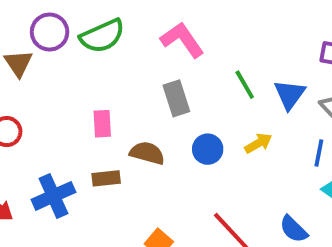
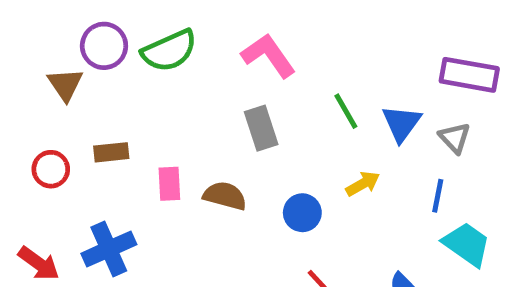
pink rectangle: (102, 124) -> (169, 184), moved
blue circle: (208, 149) -> (302, 213), moved
brown rectangle: (106, 178) -> (111, 152), moved

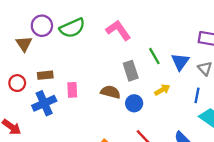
gray rectangle: (261, 128) -> (131, 71), moved
brown semicircle: (225, 196) -> (110, 92), moved
blue cross: (109, 249) -> (44, 103), moved

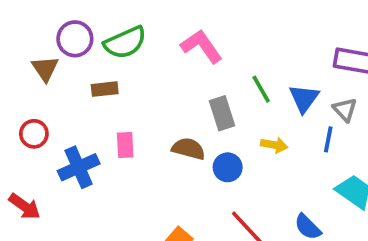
brown rectangle: (45, 75) -> (105, 89), moved
yellow arrow: (162, 90) -> (274, 145), turned 40
blue line: (197, 95) -> (328, 139), moved

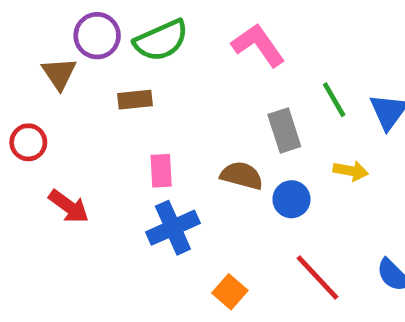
red circle: (34, 134) -> (28, 142), moved
blue cross: (79, 167) -> (173, 228), moved
red arrow: (25, 206) -> (69, 206), moved

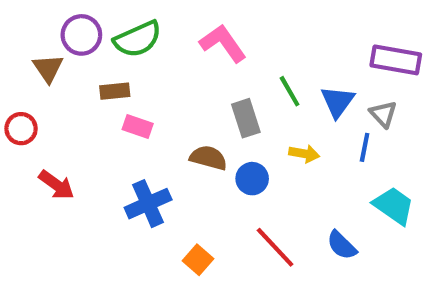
pink rectangle: (161, 171) -> (138, 127), moved, turned -68

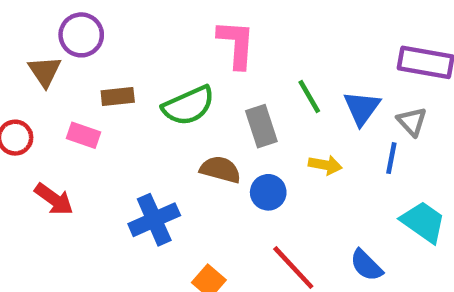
green semicircle: (138, 39) -> (188, 106), moved
pink L-shape: (223, 43) -> (236, 44), turned 39
pink rectangle: (138, 127) -> (83, 135), moved

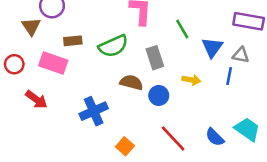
green line: (309, 97) -> (182, 29), moved
gray triangle: (412, 122) -> (241, 55), turned -36
pink rectangle: (83, 135) -> (53, 63), size x1.5
cyan trapezoid: (423, 222) -> (247, 129), moved

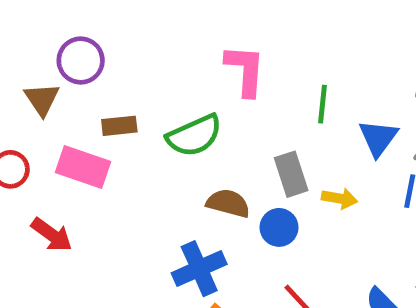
green line: (182, 29) -> (323, 104), turned 36
gray rectangle: (155, 58) -> (291, 174), moved
blue cross: (94, 111) -> (199, 269), moved

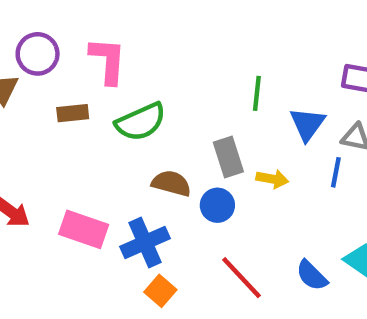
pink L-shape: (245, 70) -> (108, 60), moved
pink rectangle: (83, 167) -> (84, 229), moved

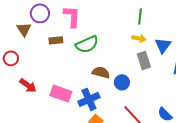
green line: (257, 93) -> (140, 16), moved
gray rectangle: (228, 157) -> (144, 60), moved
yellow arrow: (272, 179) -> (139, 38), moved

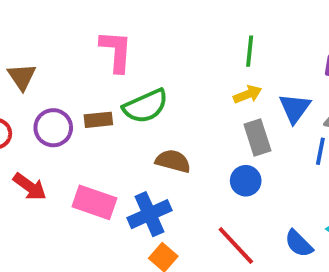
purple circle: (40, 13) -> (53, 128), moved
yellow arrow: (139, 38) -> (248, 94), turned -32
brown rectangle: (56, 40) -> (98, 120), moved
blue circle: (122, 82) -> (246, 181), moved

